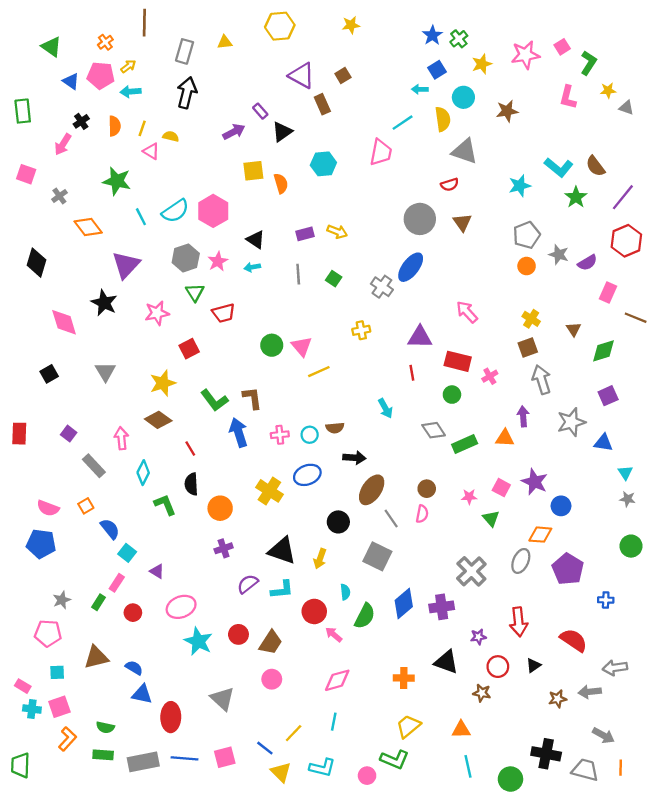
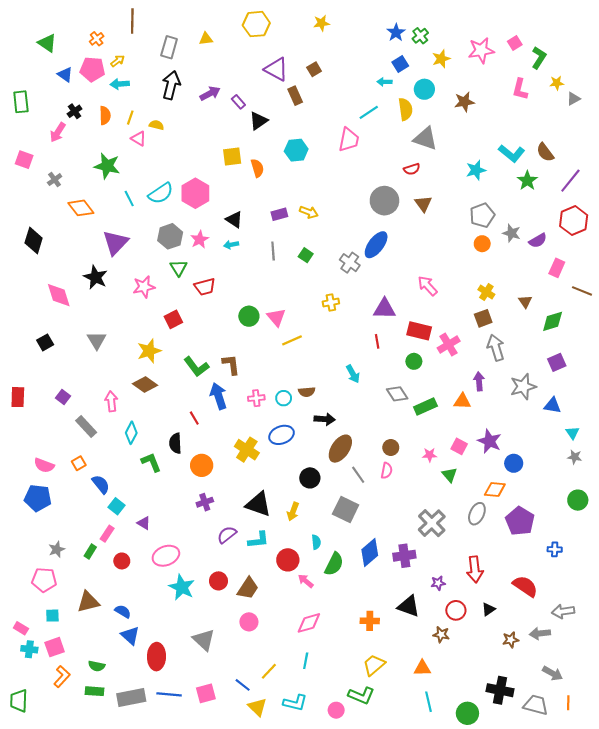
gray triangle: (626, 108) -> (574, 99), turned -48
purple arrow: (234, 132) -> (210, 93), moved
pink cross: (490, 376) -> (449, 345), size x1.5
red line: (190, 448) -> (194, 418), moved
blue triangle: (142, 694) -> (130, 636), turned 30

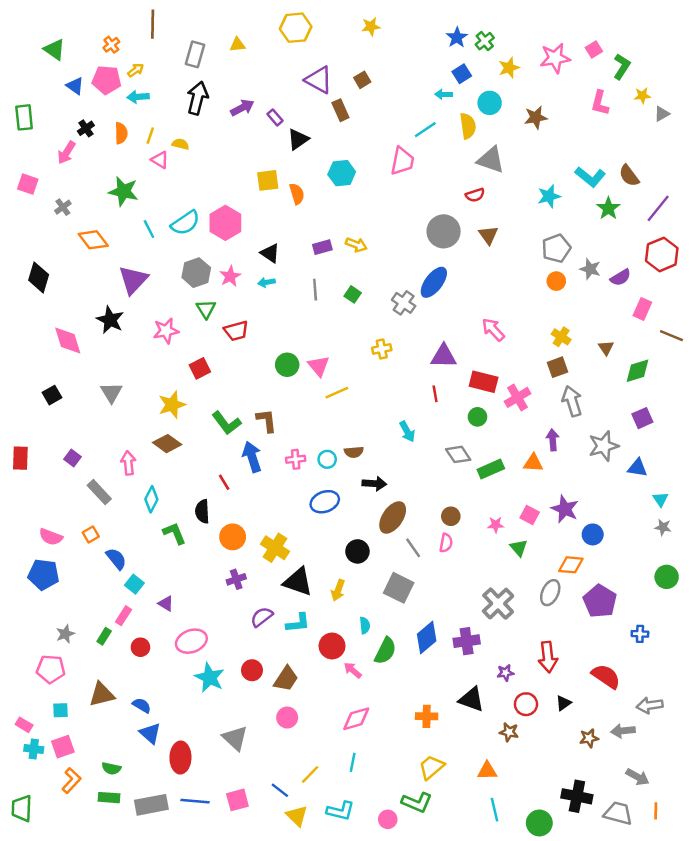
yellow cross: (247, 450) -> (275, 548), moved

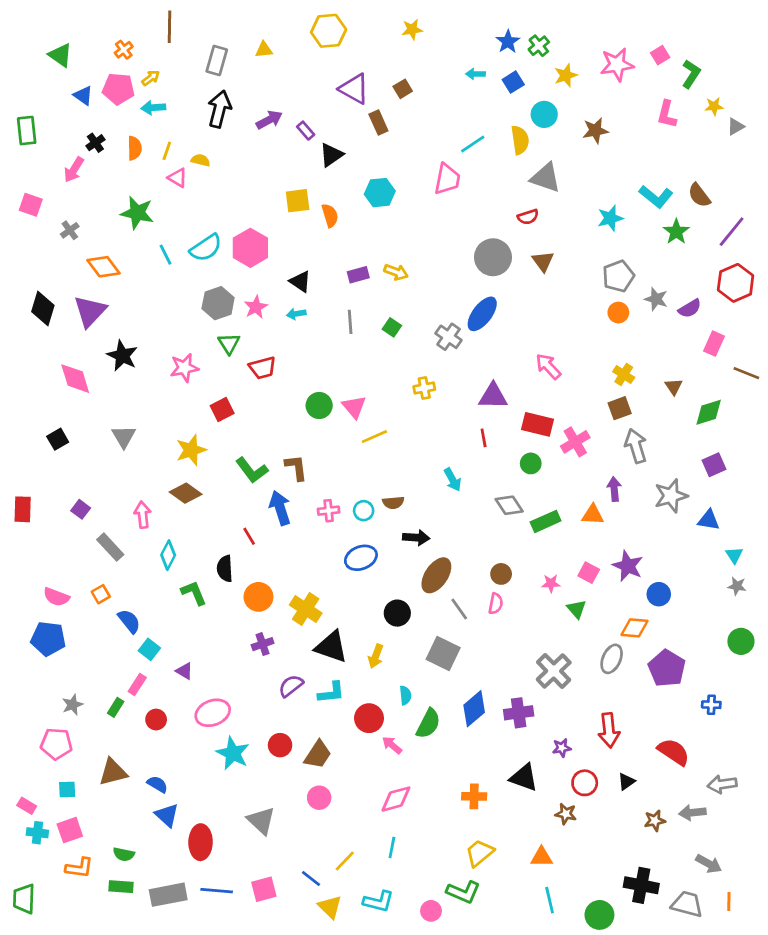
cyan arrow: (444, 94) -> (475, 74), moved
purple triangle: (133, 280) -> (90, 311), moved
orange L-shape: (71, 781) -> (79, 868), turned 55

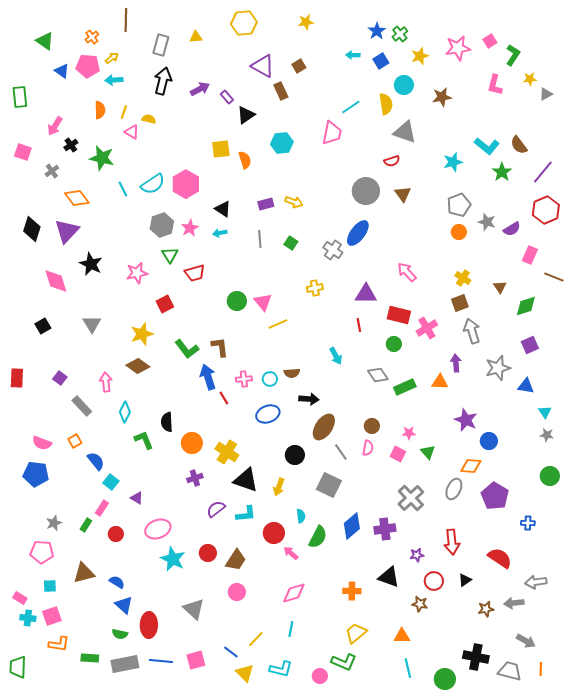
black cross: (95, 143) -> (71, 145), moved
red line: (249, 536) -> (224, 398), moved
pink square: (589, 573) -> (398, 454), moved
green semicircle: (124, 854) -> (120, 634), moved

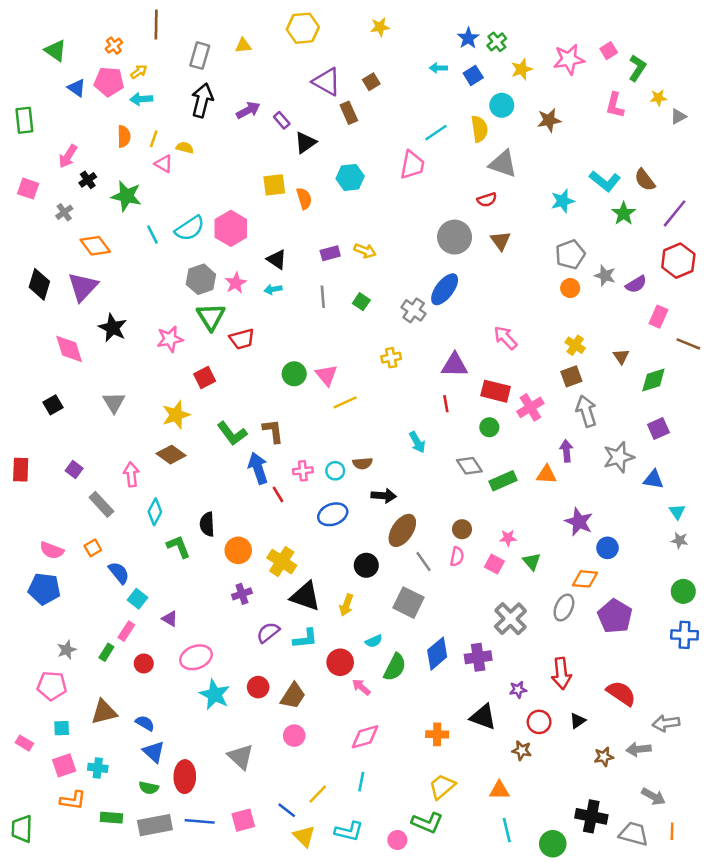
green triangle: (170, 255) -> (211, 317), size x1.4
cyan semicircle: (301, 516) -> (374, 641), turned 72
blue cross: (528, 523) -> (685, 635), moved, size x1.5
cyan cross: (28, 618) -> (98, 768), moved

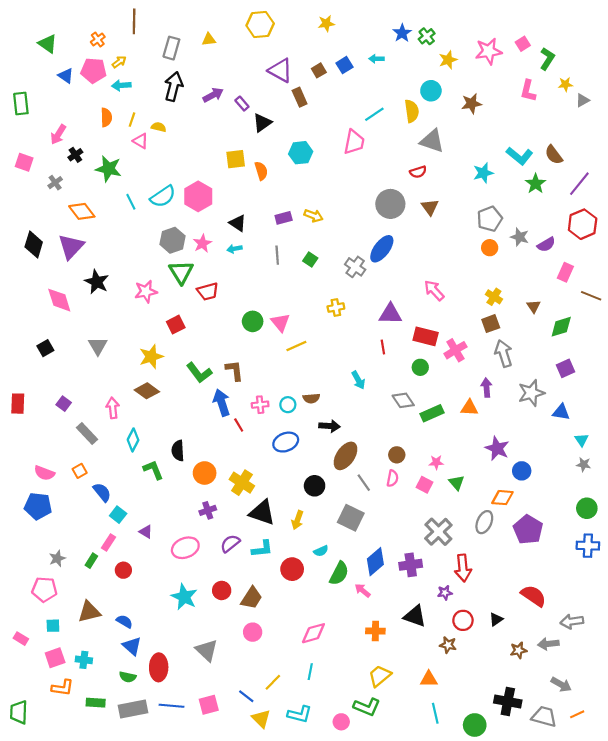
blue square: (473, 75) -> (344, 65), moved
pink ellipse: (196, 657) -> (185, 548), moved
red arrow: (561, 673) -> (463, 568), moved
pink arrow: (361, 687) -> (363, 590), moved
orange line: (672, 831) -> (577, 714), turned 64

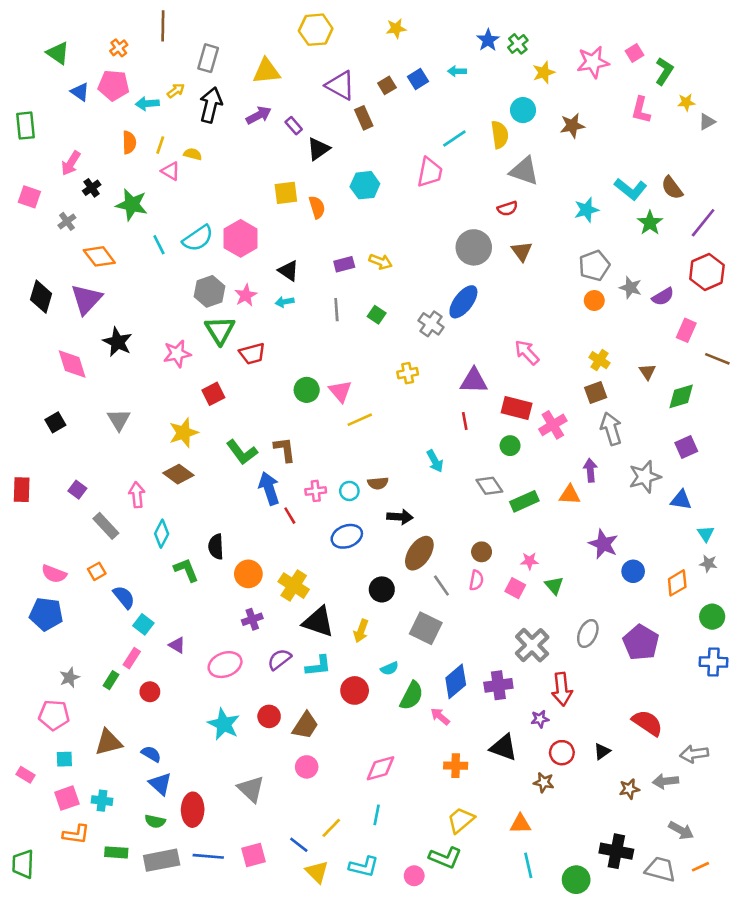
yellow triangle: (209, 39) -> (266, 71), moved, size x1.6
yellow arrow: (119, 62) -> (176, 91), moved
orange diamond: (502, 498) -> (677, 583), moved, turned -35

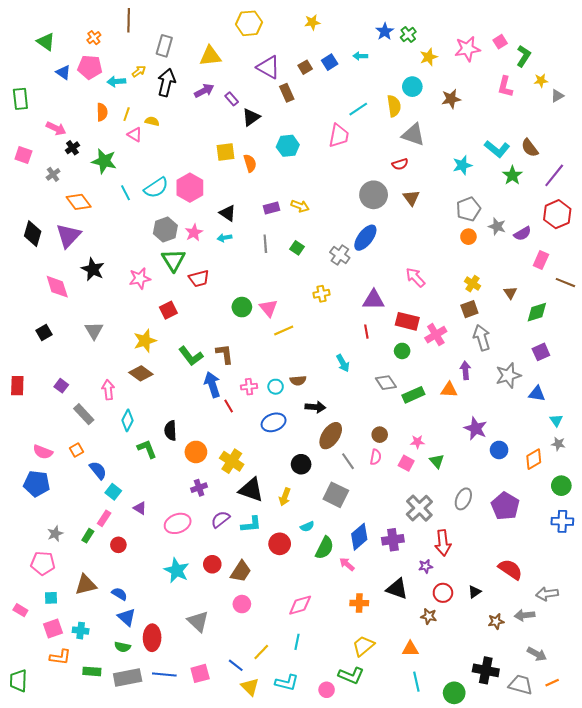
pink arrow: (71, 163) -> (56, 128), turned -96

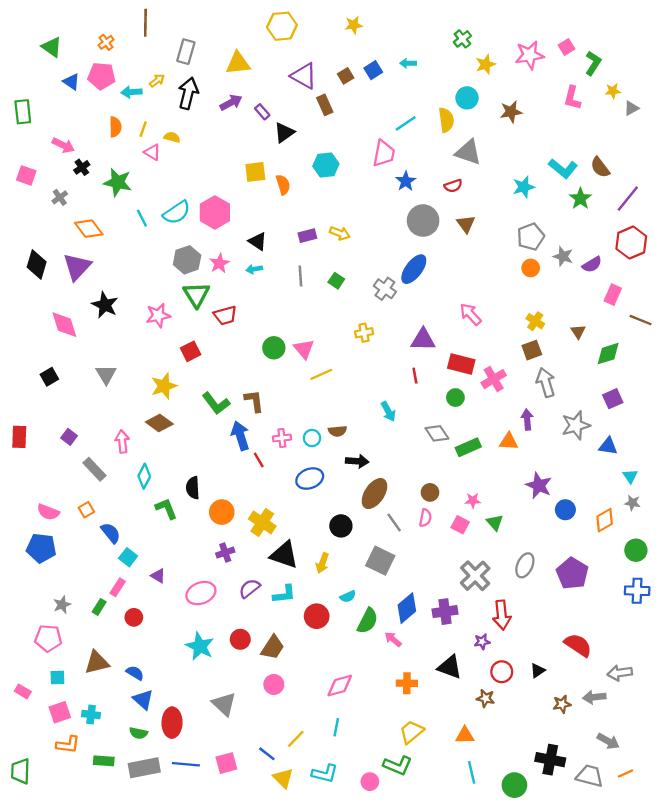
blue star: (385, 31) -> (406, 181), moved

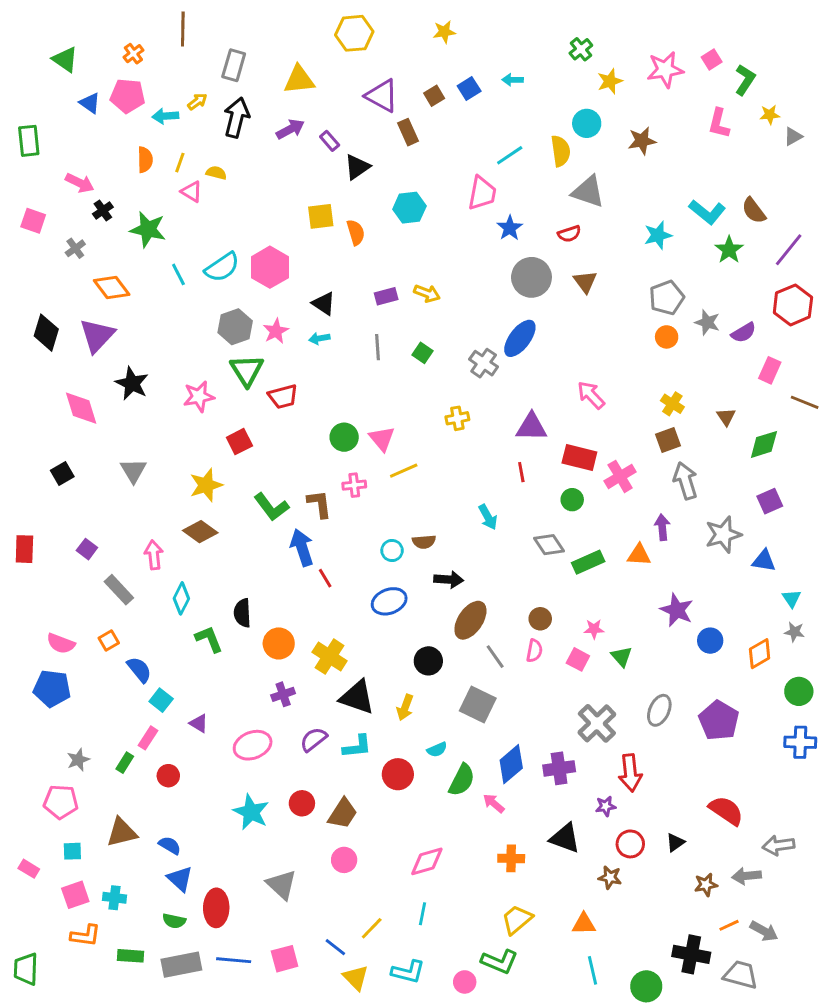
pink cross: (282, 438) -> (354, 485), moved
orange line: (626, 774) -> (729, 925), moved

